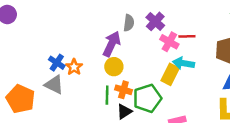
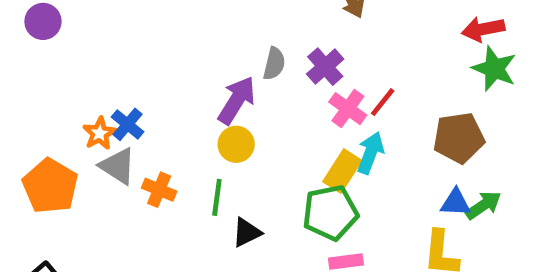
red line: (187, 36) -> (383, 102), turned -56
cyan arrow: (184, 63) -> (370, 153), turned 95
orange star: (74, 67) -> (100, 133), moved
orange cross: (123, 90) -> (159, 190), moved
green pentagon: (147, 98) -> (330, 213), moved

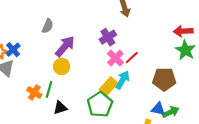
gray semicircle: (274, 64) -> (48, 26), moved
orange cross: (159, 190) -> (34, 92), moved
green pentagon: (330, 213) -> (100, 105), turned -30

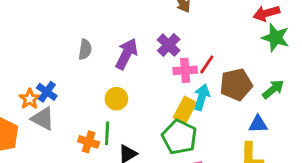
purple arrow: (65, 46) -> (127, 54), moved
pink cross: (115, 58) -> (185, 70), turned -35
brown pentagon: (164, 79) -> (236, 84), moved
green arrow: (171, 112) -> (273, 89), moved

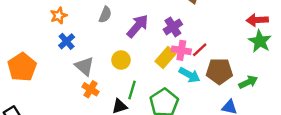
cyan arrow: (202, 97) -> (189, 75), turned 90
orange star: (30, 99) -> (59, 16), moved
yellow rectangle: (185, 110) -> (165, 58), moved
gray triangle: (43, 119) -> (85, 66), moved
green line: (107, 133) -> (132, 90), moved

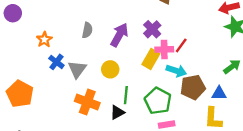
gray triangle: (85, 66) -> (77, 69), moved, turned 36
brown pentagon: (219, 71) -> (193, 87), moved
orange cross: (91, 89) -> (87, 102), size x1.5

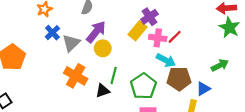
purple arrow: (119, 35) -> (96, 32), moved
yellow rectangle: (151, 59) -> (137, 31), moved
blue triangle: (219, 93) -> (203, 89), turned -40

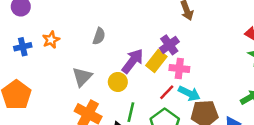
purple arrow: (96, 32) -> (133, 61), moved
blue cross: (52, 33) -> (23, 47), moved, turned 32
red line: (175, 37) -> (167, 92), moved

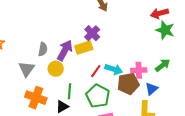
gray semicircle: (99, 36) -> (43, 49), moved
yellow rectangle: (156, 61) -> (84, 48), turned 42
pink cross: (179, 69) -> (139, 70), moved

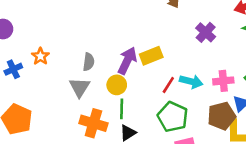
purple cross: (92, 33) -> (206, 32), moved
gray semicircle: (43, 49) -> (89, 62), moved
brown pentagon: (128, 84) -> (222, 116), moved
green line: (70, 91) -> (122, 109), moved

